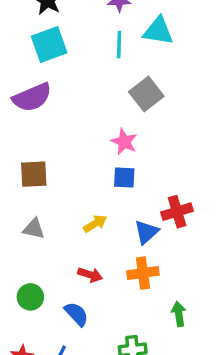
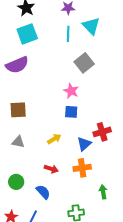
cyan triangle: (158, 31) -> (91, 26), turned 36

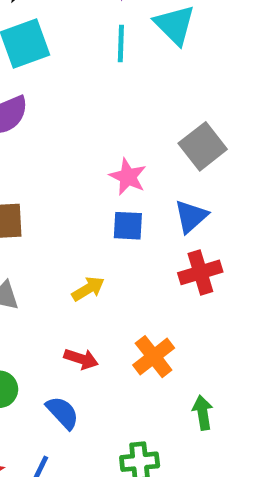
gray square: (84, 63) -> (203, 146), moved
blue triangle: (84, 144) -> (191, 216), moved
orange cross: (82, 168) -> (154, 357), turned -30

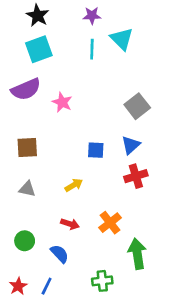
pink star: (128, 177) -> (62, 102), moved
green arrow: (203, 413) -> (137, 254), size x1.6

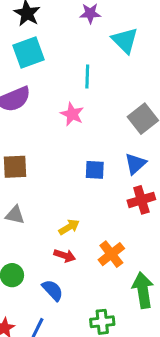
cyan line: (92, 49) -> (87, 77), moved
pink star: (62, 102) -> (72, 114), moved
yellow arrow: (74, 185) -> (69, 227), moved

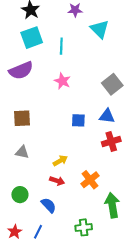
cyan line: (87, 77) -> (61, 46), moved
blue triangle: (135, 164) -> (107, 116), turned 49

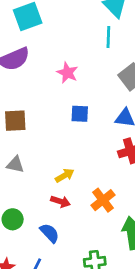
cyan line: (61, 46) -> (108, 37), moved
blue square: (78, 120) -> (80, 114), moved

